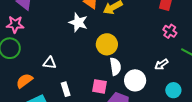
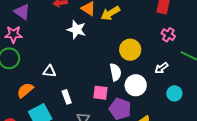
yellow circle: (107, 44) -> (130, 50), moved

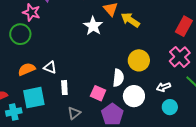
yellow arrow: (110, 13) -> (130, 20), turned 48
pink cross: (168, 35) -> (180, 57), size x1.5
white triangle: (50, 71) -> (50, 67), moved
cyan circle: (174, 93) -> (170, 107), moved

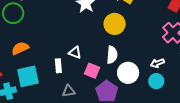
yellow circle: (139, 60) -> (115, 24), moved
white triangle: (50, 67) -> (75, 53), moved
cyan circle: (170, 107) -> (156, 81), moved
gray triangle: (74, 113) -> (69, 91), turned 32

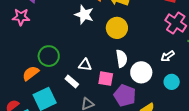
green circle: (13, 13) -> (49, 56), moved
white rectangle: (58, 66) -> (72, 81), turned -32
cyan circle: (156, 81) -> (172, 82), moved

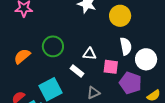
orange semicircle: (31, 73) -> (22, 56), moved

